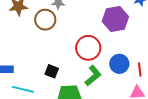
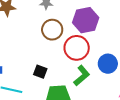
purple hexagon: (115, 19) -> (86, 20), moved
brown circle: (45, 20) -> (52, 30), moved

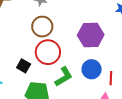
purple hexagon: (86, 20) -> (91, 35), moved
red circle: (77, 48) -> (48, 52), moved

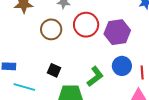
brown circle: (42, 27) -> (51, 29), moved
red circle: (48, 52) -> (86, 25), moved

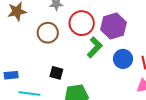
green L-shape: (95, 76) -> (95, 47), moved

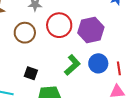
green L-shape: (95, 47) -> (72, 65), moved

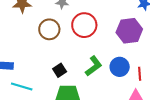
purple hexagon: (91, 30) -> (129, 31), moved
black square: (31, 73) -> (60, 70), moved, turned 32

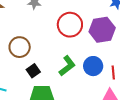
red circle: (84, 25) -> (70, 25), moved
brown circle: (49, 29) -> (20, 47), moved

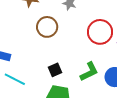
brown circle: (20, 47) -> (47, 27), moved

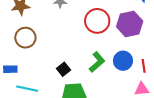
brown circle: (47, 27) -> (25, 38), moved

